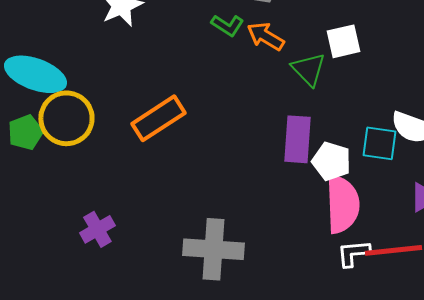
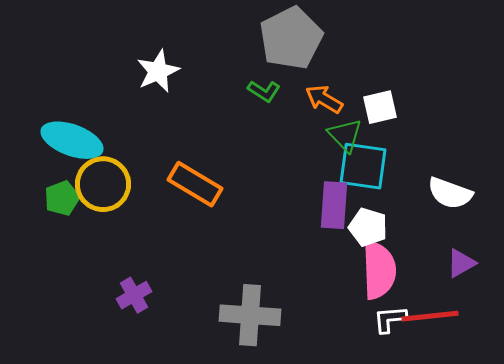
orange arrow: (265, 36) -> (324, 99), moved
orange rectangle: (158, 118) -> (195, 184), turned 64
cyan square: (379, 143) -> (363, 166), moved, size x1.4

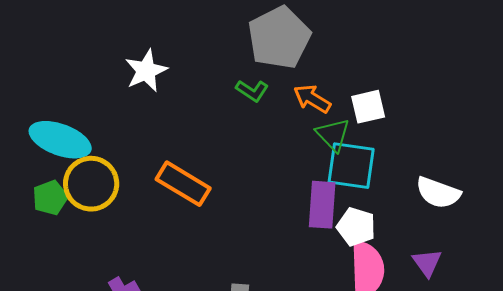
purple triangle: (461, 263) -> (427, 263), moved, turned -36

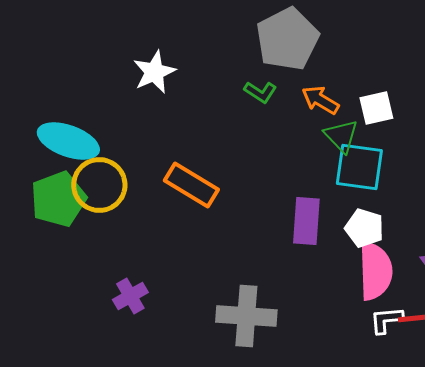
green pentagon: (50, 198) -> (58, 199), size x1.6
purple rectangle: (322, 205) -> (306, 221), moved

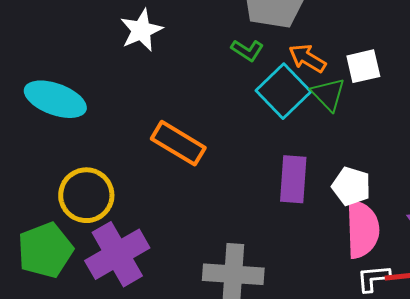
cyan square: (359, 167) -> (283, 91), moved, turned 38
yellow circle: (99, 185) -> (86, 195), moved
green pentagon: (58, 199) -> (45, 250), moved
purple cross: (130, 296) -> (117, 254), size x1.8

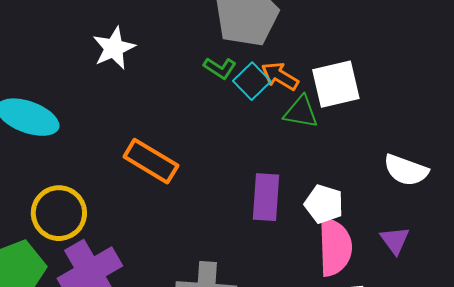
white square: (363, 66) -> (336, 84), size x1.4
cyan square: (283, 91) -> (252, 81), moved, size x0.7
green triangle: (328, 94) -> (301, 112), turned -36

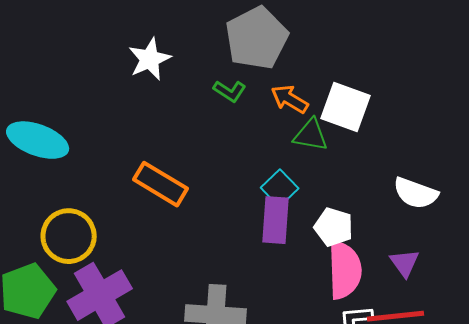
white star: (114, 48) -> (150, 59), moved
cyan square: (252, 81) -> (280, 188), moved
white square: (336, 84) -> (346, 107), turned 33

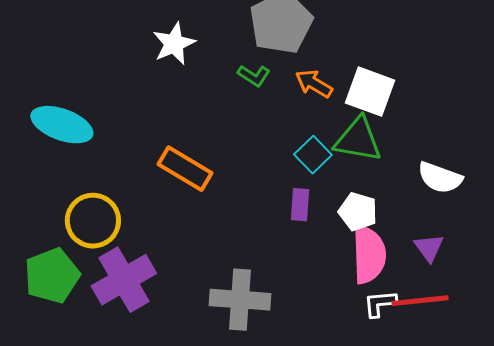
green triangle: (311, 135) -> (358, 140), moved, size x1.4
cyan square: (280, 188) -> (313, 155), moved
purple rectangle: (276, 220) -> (300, 205), size x0.7

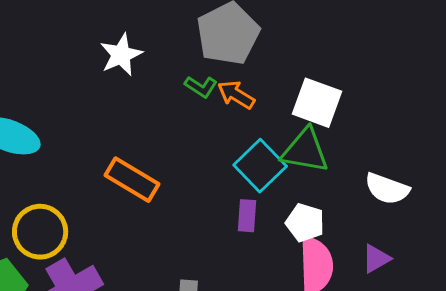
orange arrow: (314, 84) -> (236, 95), moved
cyan square: (313, 155) -> (260, 166), size x1.4
purple triangle: (429, 248) -> (376, 259), turned 36

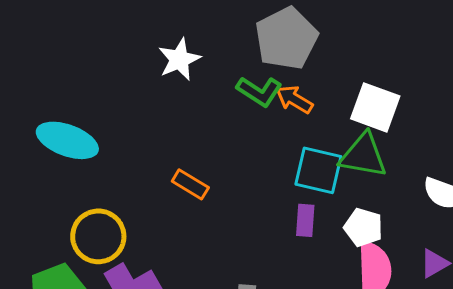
green L-shape: (201, 87) -> (259, 91), size x1.4
cyan square: (260, 166) -> (318, 170), turned -33
orange rectangle: (132, 180) -> (190, 184), size x0.7

